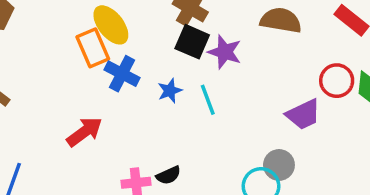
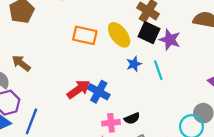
yellow ellipse: (111, 25) -> (119, 35), moved
orange rectangle: (93, 48) -> (85, 35), turned -55
blue cross: (122, 74) -> (99, 92), moved

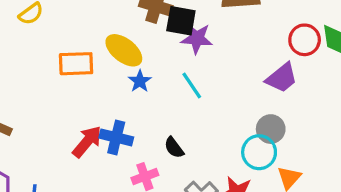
black square: (149, 33) -> (181, 21), moved
blue star: (134, 64) -> (140, 81), moved
black semicircle: (132, 118) -> (174, 148), moved, turned 91

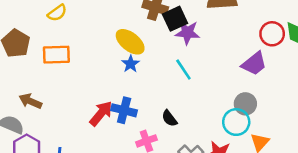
black square: (181, 21) -> (175, 19), turned -35
orange rectangle: (76, 64) -> (56, 55), moved
blue star: (140, 81) -> (131, 64), moved

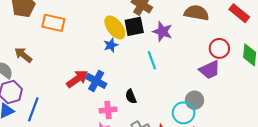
black square: (175, 19) -> (134, 26), moved
red circle: (272, 34) -> (219, 48), moved

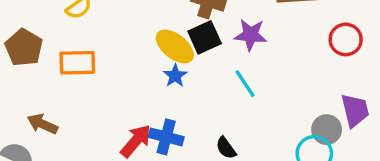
purple trapezoid: (210, 70) -> (355, 110), moved, turned -65

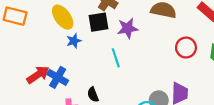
purple star: (251, 35) -> (128, 28), turned -30
yellow ellipse: (175, 46) -> (63, 17), moved

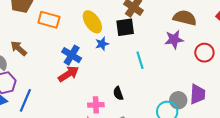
purple star: (128, 28) -> (174, 39), moved
blue cross: (58, 77) -> (72, 55), moved

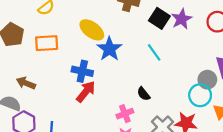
black square: (125, 27) -> (159, 18), moved, turned -30
blue star: (102, 44) -> (109, 49), size x1.6

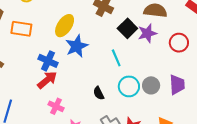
yellow ellipse: (92, 30) -> (65, 26), turned 75
gray circle: (207, 80) -> (151, 85), moved
cyan circle: (200, 95) -> (129, 86), moved
pink cross: (125, 114) -> (56, 106), moved, turned 35

